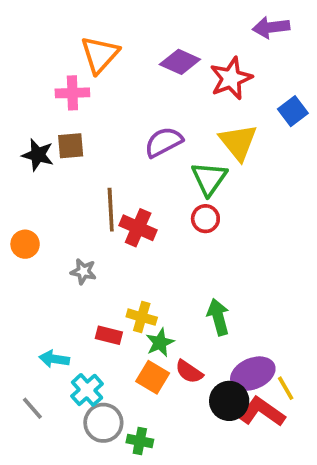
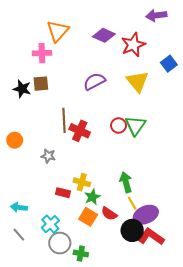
green triangle: (209, 179) -> (135, 126), moved
cyan arrow: (54, 359) -> (19, 207), moved
yellow line: (286, 388) -> (132, 203), moved

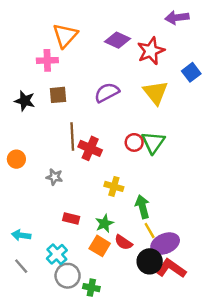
brown square: (41, 84) -> (58, 95), moved
yellow cross: (82, 182) -> (114, 186), moved

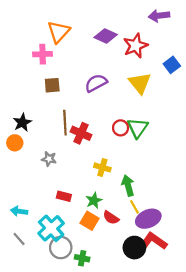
black star: (25, 101) -> (22, 123), moved, turned 30
cyan cross: (57, 254) -> (51, 228), size x1.4
black circle: (150, 261) -> (134, 248), moved

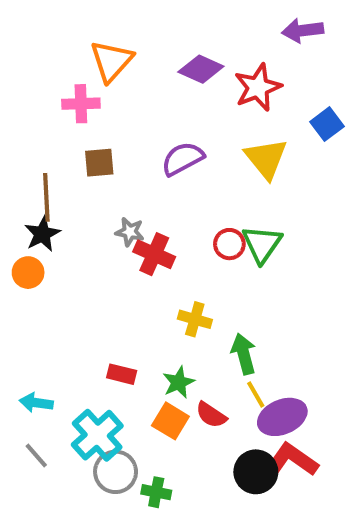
brown line: (65, 123) -> (46, 197), moved
gray star: (49, 159) -> (130, 232), moved

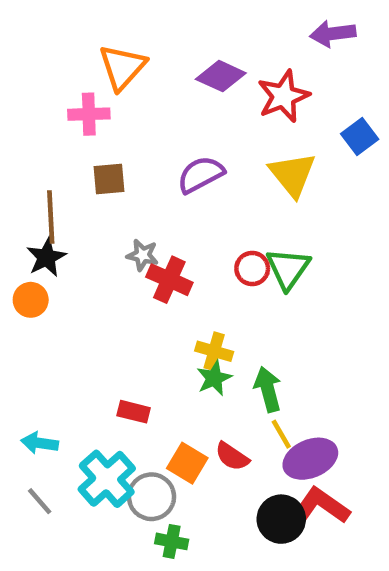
green star: (179, 382) -> (214, 378), moved
gray circle: (116, 472) -> (151, 497), moved

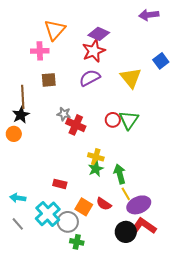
red star: (283, 96) -> (94, 51), moved

